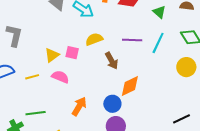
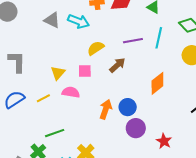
pink square: (72, 53) -> (85, 71), moved
brown arrow: (112, 61) -> (117, 65), turned -90
orange diamond: (130, 86) -> (157, 83), moved
orange arrow: (79, 106) -> (106, 109), moved

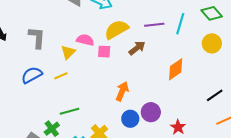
yellow semicircle: (96, 48) -> (117, 30), size x1.4
yellow triangle: (58, 73) -> (68, 52), moved
pink semicircle: (71, 92) -> (85, 40), moved
blue circle: (128, 107) -> (130, 119), moved

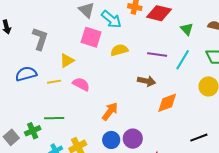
yellow semicircle: (117, 30) -> (119, 50), size x0.7
pink semicircle: (85, 40) -> (81, 84), moved
brown arrow: (137, 48) -> (147, 81), moved, turned 36
pink square: (104, 52) -> (91, 37), moved, size x1.5

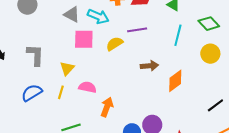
purple line: (157, 54) -> (137, 30), moved
yellow line: (54, 82) -> (61, 92), turned -48
orange arrow: (110, 111) -> (107, 107), moved

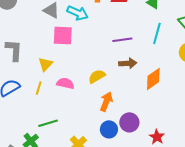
purple line: (137, 30) -> (122, 40), moved
yellow semicircle: (115, 44) -> (97, 76), moved
orange arrow: (107, 107) -> (106, 102), moved

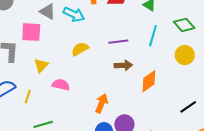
pink square: (63, 35) -> (31, 32), moved
yellow semicircle: (97, 76) -> (80, 49), moved
yellow line: (39, 88) -> (28, 97), moved

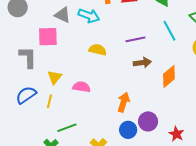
cyan line: (153, 36) -> (169, 31), turned -40
yellow semicircle: (80, 49) -> (98, 50), turned 48
yellow triangle: (41, 65) -> (55, 77), moved

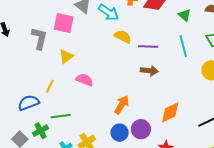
yellow semicircle: (98, 50) -> (123, 37), moved
orange diamond: (169, 76) -> (170, 112), moved
yellow triangle: (55, 77) -> (66, 56), moved
blue semicircle: (26, 95) -> (29, 103), moved

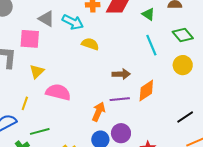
purple line: (148, 46) -> (120, 99), moved
pink semicircle: (84, 80) -> (58, 92), size x1.4
orange diamond: (170, 112) -> (146, 90), moved

